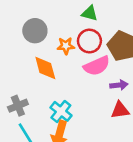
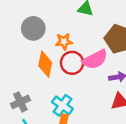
red circle: (89, 41) -> (72, 63), moved
orange diamond: (45, 68) -> (45, 64), turned 30

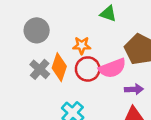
gray circle: (33, 28) -> (37, 30), moved
gray cross: (20, 102) -> (40, 69), moved, turned -30

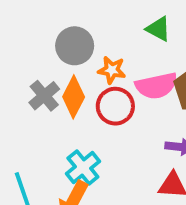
gray circle: (37, 30) -> (75, 46), moved
pink semicircle: (112, 68) -> (156, 86), moved

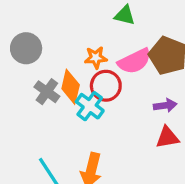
gray circle: (75, 46) -> (26, 48), moved
cyan cross: (83, 167) -> (90, 106), moved

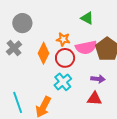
gray cross: (47, 92) -> (14, 48), moved
cyan cross: (90, 106) -> (63, 82), moved

